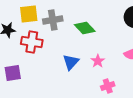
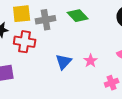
green diamond: (85, 28) -> (78, 16), moved
pink cross: (108, 86) -> (112, 83), moved

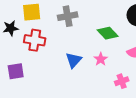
green diamond: (78, 16) -> (108, 33), moved
gray cross: (46, 20) -> (68, 16), moved

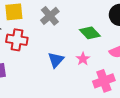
gray cross: (68, 16) -> (50, 16), turned -30
pink cross: (122, 81) -> (104, 81), size x1.5

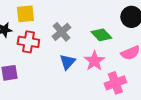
gray cross: (50, 16) -> (61, 32), moved
pink star: (83, 59) -> (94, 61), size x1.5

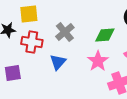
green diamond: (101, 35) -> (105, 35), turned -50
blue triangle: (67, 62) -> (58, 62), moved

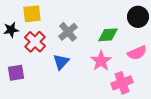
red cross: (32, 42) -> (35, 42), turned 35

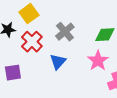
yellow square: (32, 14) -> (29, 14), turned -30

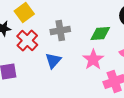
gray cross: (65, 32) -> (60, 30), turned 30

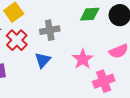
green diamond: (100, 34) -> (90, 14), moved

